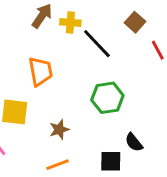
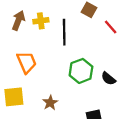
black line: (97, 44) -> (64, 32), turned 55
black semicircle: (134, 142) -> (108, 79), moved

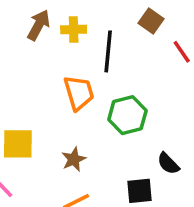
orange trapezoid: (27, 62) -> (79, 93), moved
black semicircle: (108, 79) -> (168, 164), moved

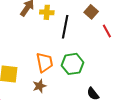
orange trapezoid: (79, 93) -> (44, 62), moved

